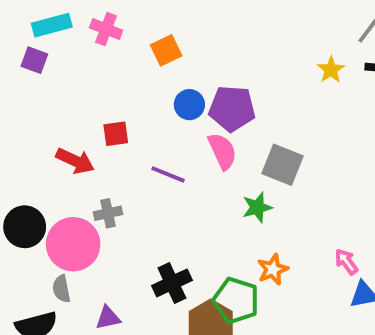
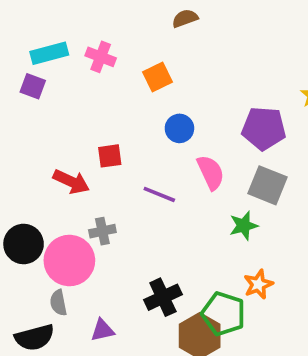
purple pentagon: (232, 109) -> (264, 128), moved

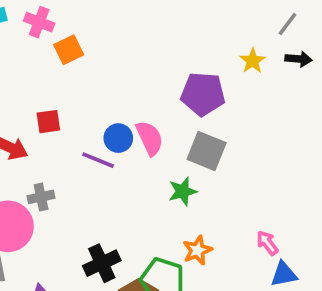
orange square: (157, 77) -> (69, 50), moved
blue circle: (179, 128) -> (118, 138), moved

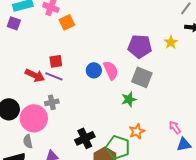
yellow star: (253, 61) -> (171, 42), moved
purple line: (98, 160) -> (54, 76), moved

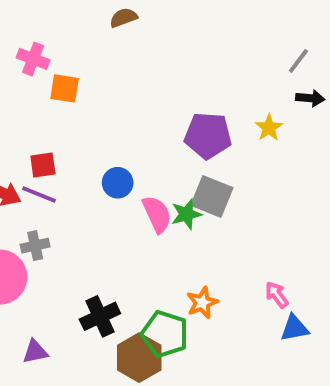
orange square: (67, 22) -> (65, 88), turned 35
pink semicircle: (111, 70) -> (157, 214), moved
green star: (129, 99) -> (186, 214), moved

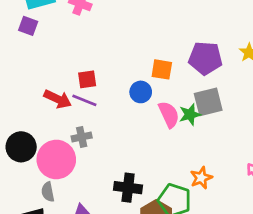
orange square: (65, 88) -> (162, 69), moved
gray square: (212, 196) -> (208, 102), turned -36
black cross: (100, 316) -> (128, 188), turned 32

